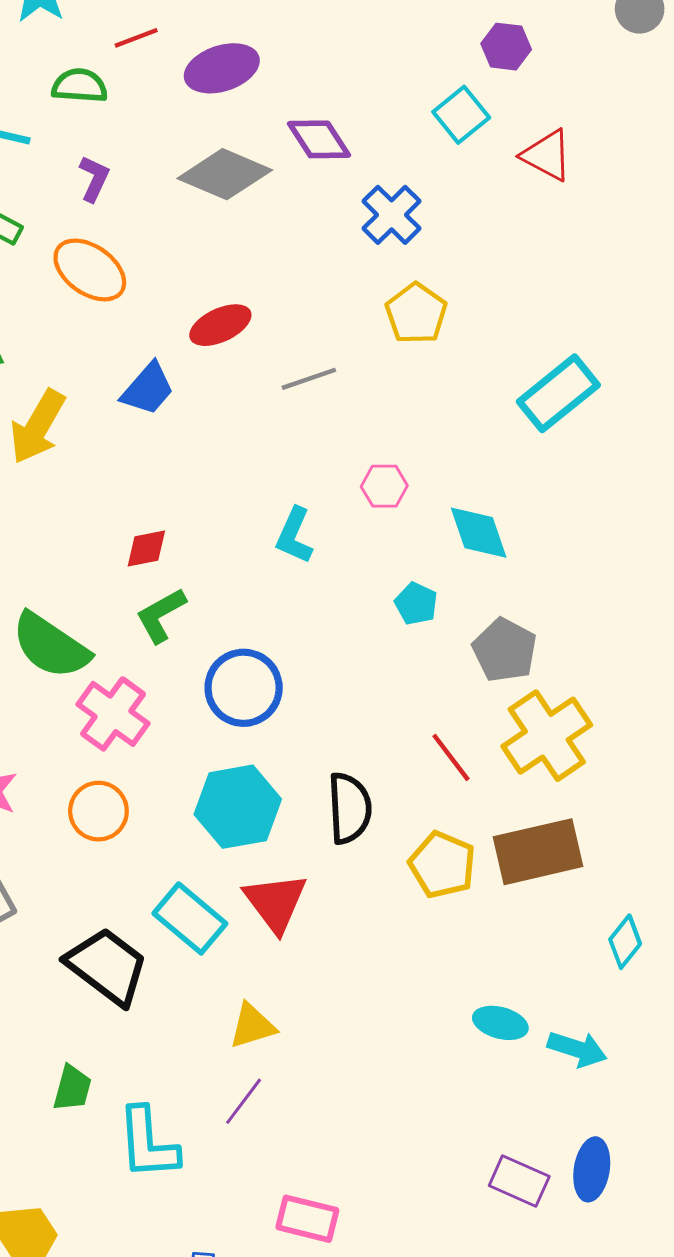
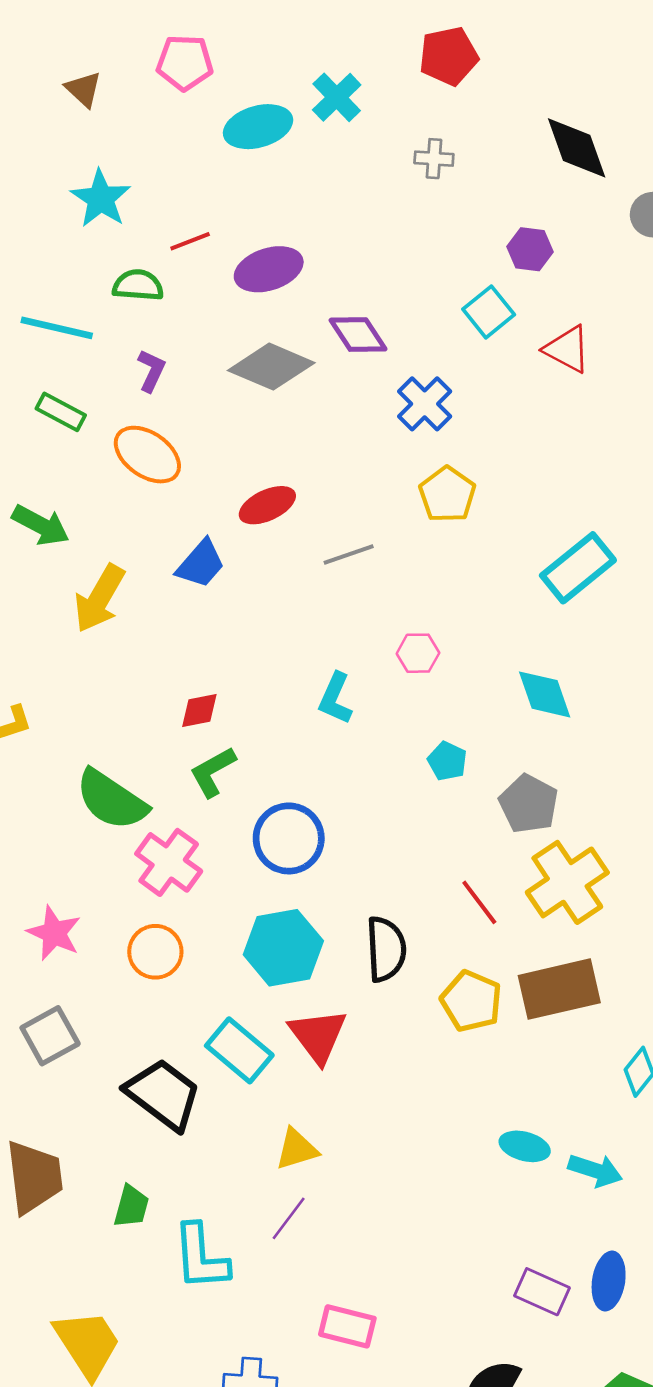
cyan diamond: (479, 533) -> (545, 694), moved

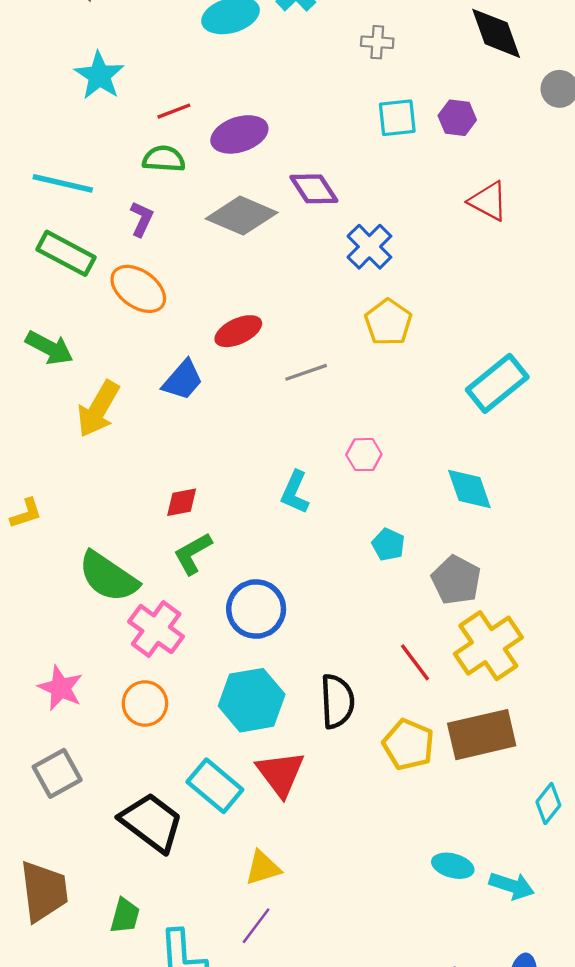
green semicircle: (138, 285) -> (164, 159), moved
cyan square: (489, 312) -> (397, 118), moved, turned 33
green rectangle: (61, 412) -> (66, 253), size x1.4

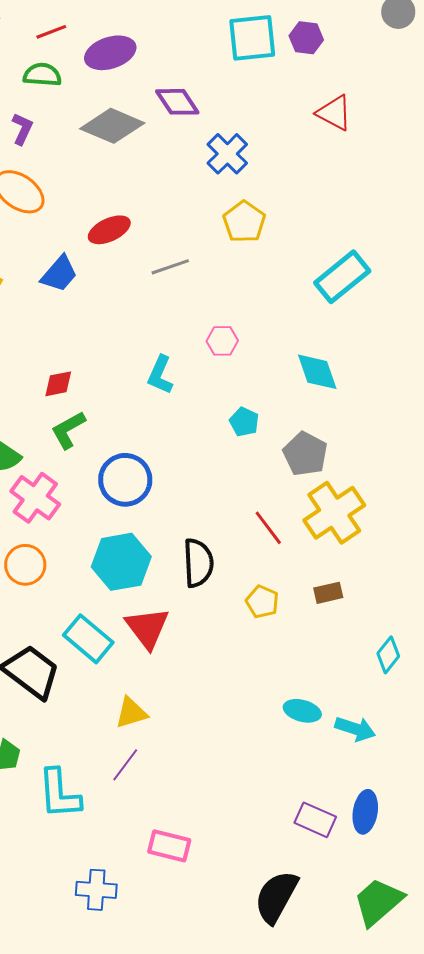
cyan square: (397, 118) -> (252, 38), size x1.4
brown rectangle: (482, 735) -> (328, 593), size x0.5
yellow pentagon: (408, 745) -> (262, 602), size x0.7

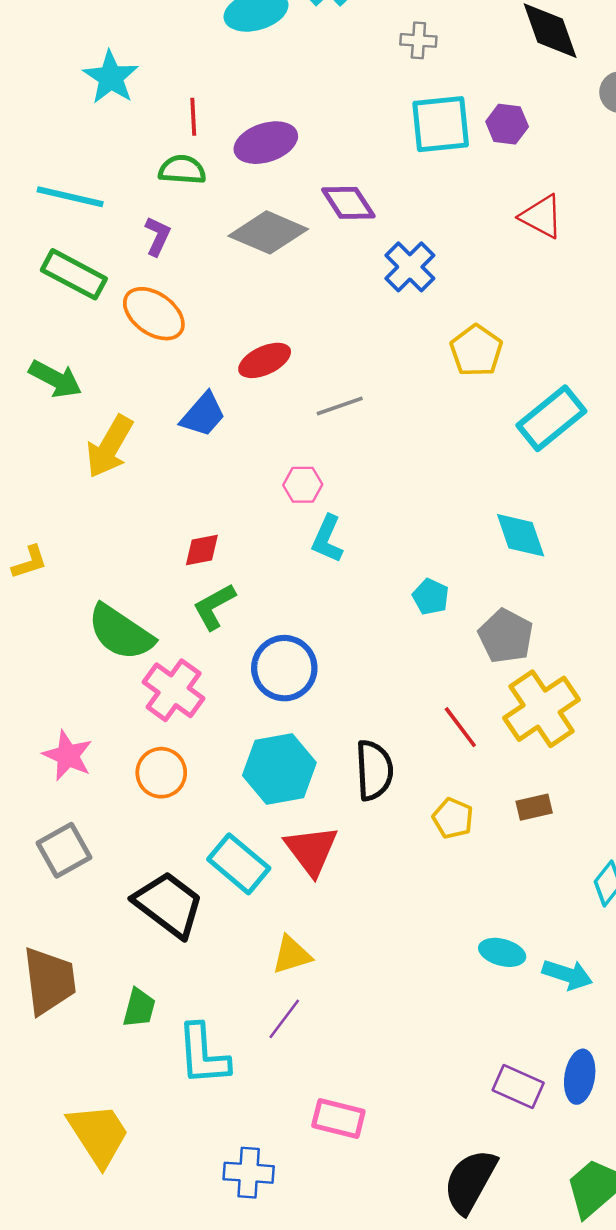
red line: (51, 32) -> (193, 117), turned -72
yellow pentagon: (244, 222) -> (476, 351), moved
pink hexagon: (222, 341) -> (303, 485), moved

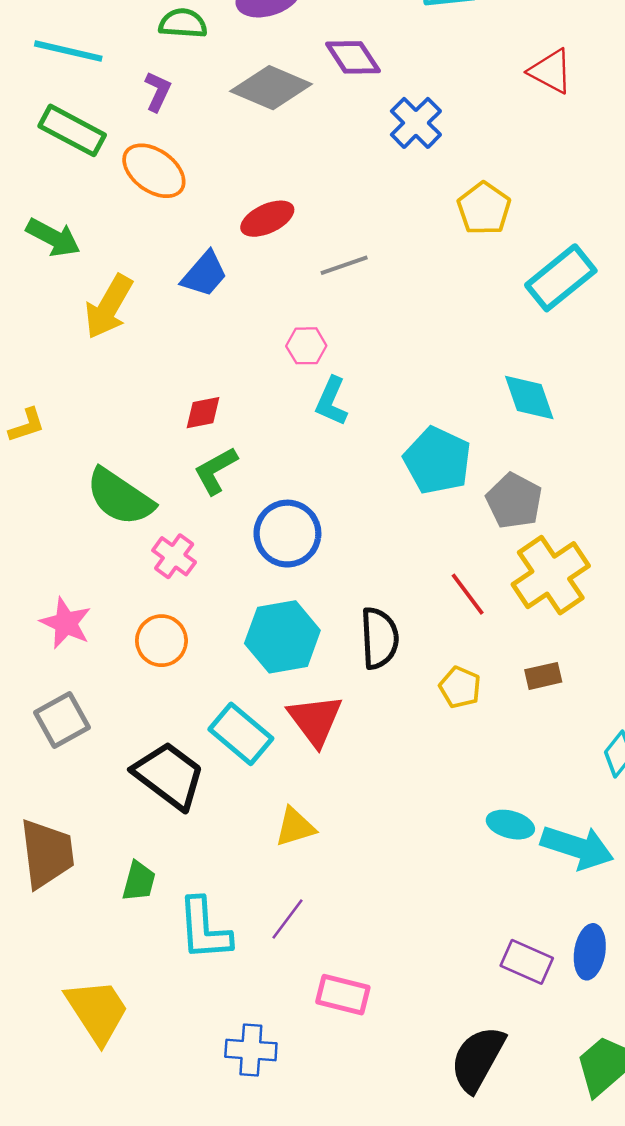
cyan pentagon: (431, 597) -> (437, 460), size x1.8
pink cross: (174, 690) -> (174, 556), size x0.7
cyan arrow: (567, 975) -> (577, 847), size x1.4
purple line: (284, 1019) -> (287, 919), moved

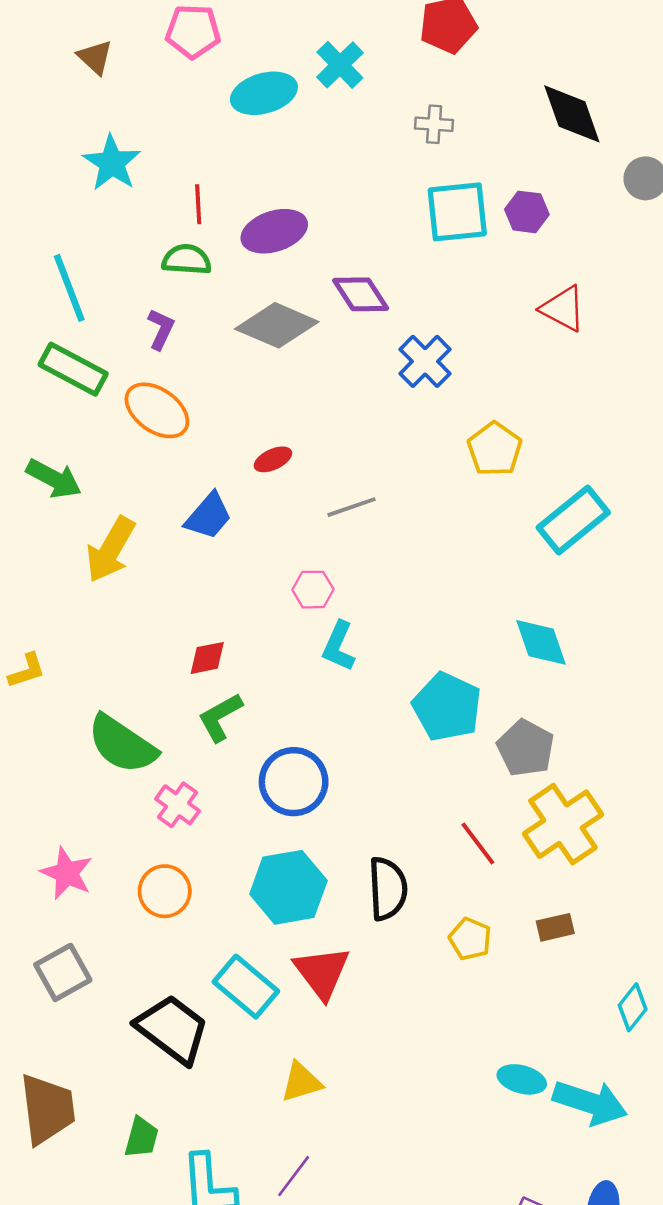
cyan line: (68, 51) -> (69, 288), turned 56
red ellipse: (267, 219) -> (273, 459), size x0.7

